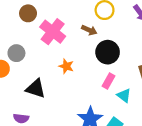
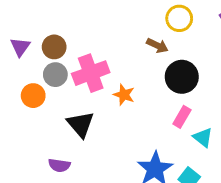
brown circle: (28, 13) -> (54, 47), moved
pink cross: (53, 32) -> (91, 73), moved, turned 30
black triangle: (36, 88) -> (81, 124), turned 30

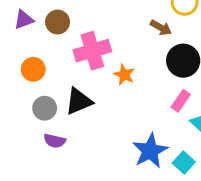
purple triangle: (20, 47) -> (24, 20), turned 30
gray circle: (55, 75) -> (45, 108), moved
black triangle: (81, 124) -> (79, 101), turned 44

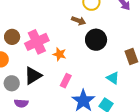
brown circle: (58, 22) -> (12, 37), moved
pink rectangle: (181, 101) -> (66, 81), moved

